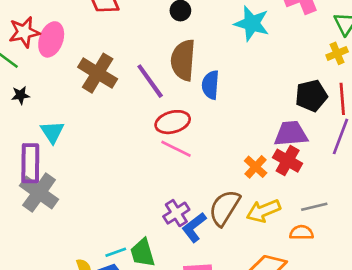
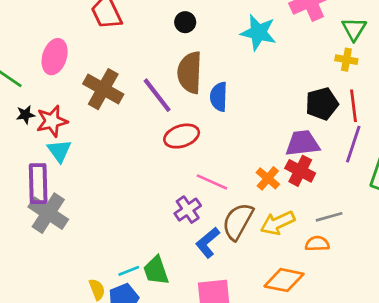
red star: (24, 32) -> (52, 121), moved
yellow cross: (337, 53) -> (346, 60), turned 35
pink line: (176, 149) -> (212, 182), moved
purple cross: (176, 213) -> (188, 210), moved

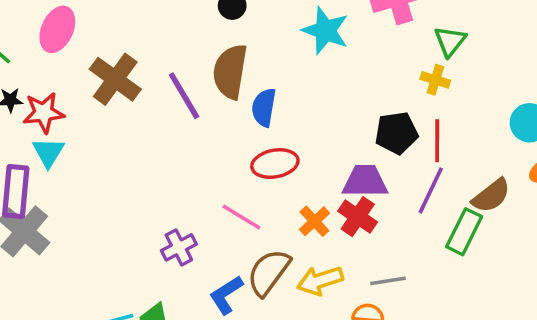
red ellipse: (182, 136) -> (275, 164), moved
purple cross: (188, 210) -> (179, 247), moved

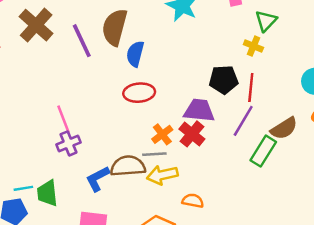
pink line: (241, 217) -> (64, 119), moved, turned 32
brown semicircle: (269, 272) -> (128, 166), turned 44
gray line: (388, 281) -> (154, 154), moved

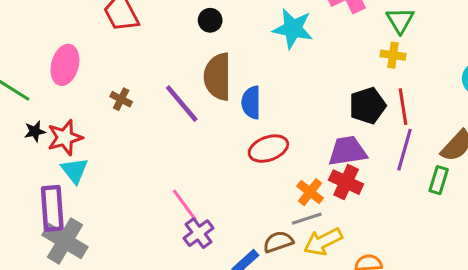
brown cross: (36, 25) -> (121, 99), size x0.5
green rectangle: (263, 151) -> (439, 180), size x0.7
brown semicircle: (128, 166) -> (278, 242), size x0.7

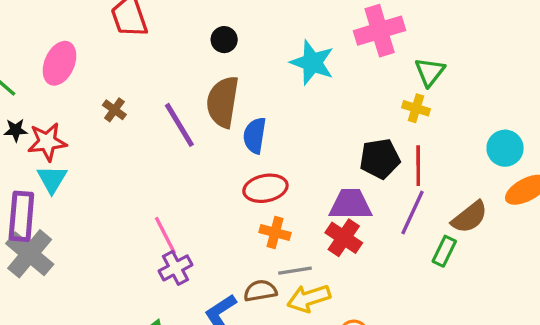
orange cross: (310, 192) -> (275, 233), moved, turned -32

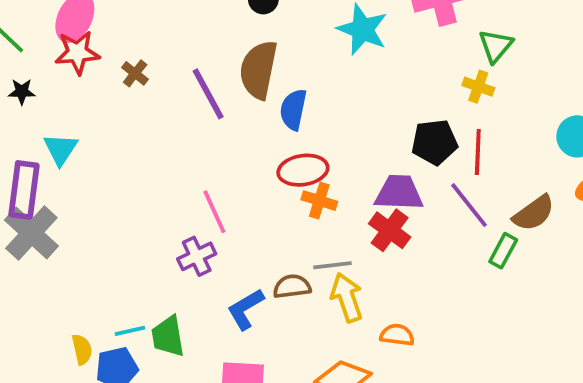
red star: (47, 142) -> (77, 53), moved
purple line: (412, 213) -> (469, 205), turned -66
orange cross: (275, 233) -> (319, 201), moved
pink line: (165, 235) -> (214, 212), moved
yellow arrow: (309, 298) -> (347, 297), turned 87

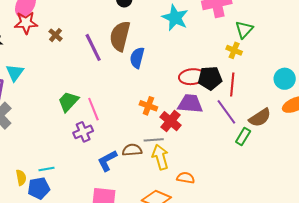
red ellipse: (303, 170) -> (192, 77), moved
red cross: (390, 230) -> (171, 121), moved
green trapezoid: (168, 336) -> (68, 101), moved, turned 50

